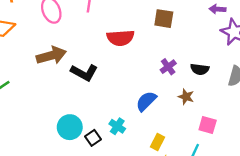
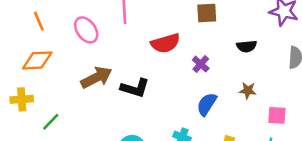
purple cross: (168, 67) -> (201, 64), moved
black semicircle: (200, 69) -> (247, 46), moved

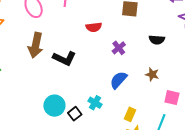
red semicircle: (165, 43) -> (94, 27), size x0.7
brown arrow: (96, 77) -> (36, 45), turned 120

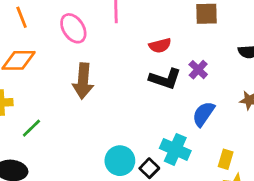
black L-shape: (64, 58) -> (165, 79), moved
cyan cross: (95, 103) -> (175, 149), size x1.5

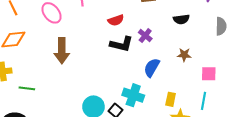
green line: (31, 128) -> (27, 88), turned 56

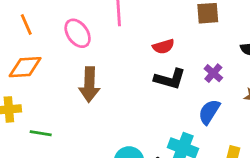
purple cross: (145, 35) -> (213, 73), moved

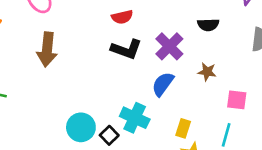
purple cross: (213, 73) -> (169, 46), size x1.5

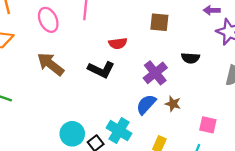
black L-shape: (126, 49) -> (101, 69), moved
brown arrow: (47, 50) -> (51, 64), turned 116
brown star: (207, 72) -> (173, 104), moved

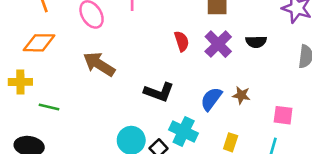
red semicircle: (118, 43) -> (182, 41), moved, turned -96
black L-shape: (101, 69) -> (159, 92), moved
purple cross: (155, 73) -> (218, 44), moved

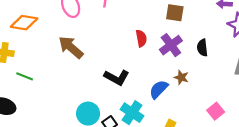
black semicircle: (256, 42) -> (202, 48), turned 77
brown star: (241, 95) -> (181, 77), moved
pink square: (283, 115) -> (216, 111), turned 35

